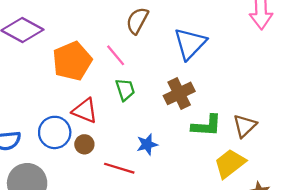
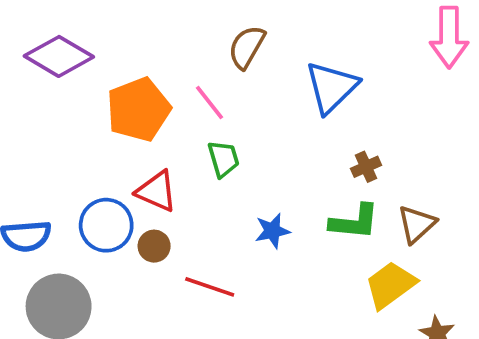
brown cross: (179, 93) -> (366, 167), moved, size x0.6
blue star: (147, 144) -> (272, 231), moved

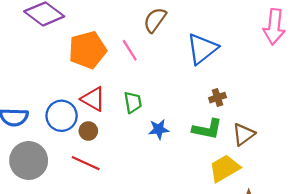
green trapezoid: (223, 159) -> (133, 102), moved
red line: (210, 287) -> (86, 163), moved

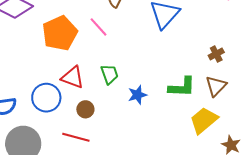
brown cross: (217, 98) -> (216, 54), moved
brown circle: (88, 131) -> (85, 109), moved

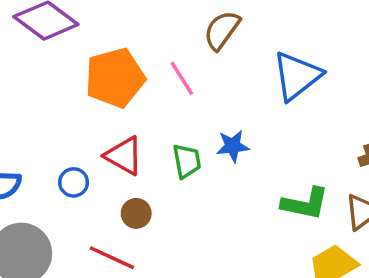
blue star: (137, 95) -> (233, 146), moved
blue circle: (46, 98) -> (74, 182), size x0.6

